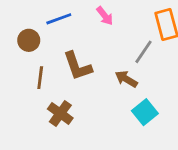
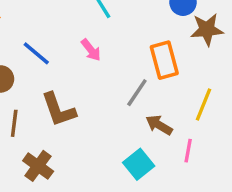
blue line: (59, 19) -> (36, 53), turned 60
brown arrow: (126, 79) -> (159, 125), moved

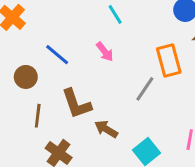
brown arrow: (159, 125) -> (106, 129), moved

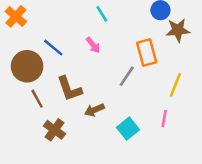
brown circle: (26, 77) -> (27, 66), size x1.6
brown line: (38, 116) -> (37, 99), turned -36
brown arrow: (106, 129) -> (94, 110), turned -54

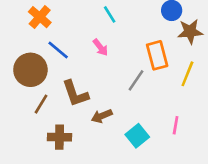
orange cross: (16, 16) -> (40, 17), moved
yellow line: (175, 85) -> (187, 74), moved
brown line: (37, 99) -> (41, 104), turned 60
brown cross: (54, 130) -> (59, 137), turned -35

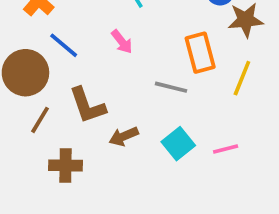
gray line: (136, 80) -> (171, 87), turned 70
pink line: (176, 125) -> (226, 149), turned 66
cyan square: (137, 136) -> (178, 144), moved

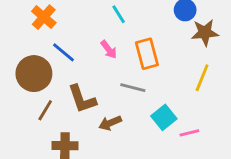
orange rectangle: (200, 53) -> (147, 54), moved
gray line: (171, 87) -> (133, 88), moved
cyan square: (178, 144) -> (164, 117), moved

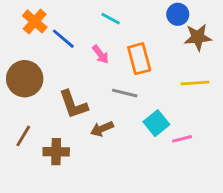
cyan line: (119, 14) -> (111, 19), turned -30
blue line: (64, 52) -> (63, 39), moved
yellow line: (202, 78) -> (195, 83), turned 64
brown line: (45, 110) -> (23, 136), moved

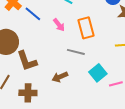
brown L-shape: (73, 104) -> (27, 61), moved

